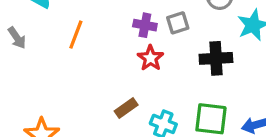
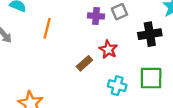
red star: (151, 58) -> (108, 49), moved
brown rectangle: (126, 108) -> (84, 63), moved

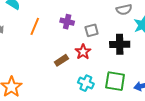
gray square: (119, 12) -> (92, 30), moved
purple cross: (96, 16) -> (67, 22), moved

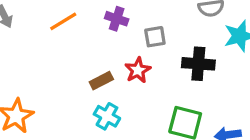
orange line: (35, 26) -> (63, 21), turned 30
cyan cross: (86, 83) -> (107, 116), moved

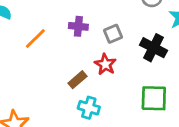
black cross: (198, 64) -> (153, 48), turned 36

